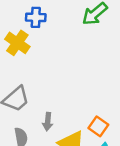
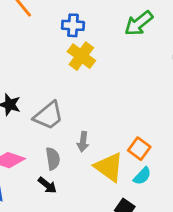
yellow cross: (17, 43) -> (81, 56), moved

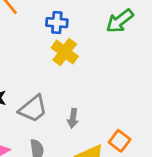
gray arrow: (83, 142) -> (73, 118), moved

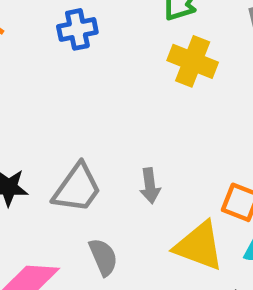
yellow cross: (65, 52) -> (193, 61), moved

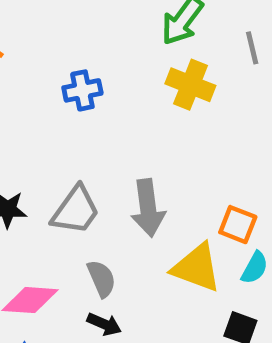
blue cross: (77, 29) -> (82, 90), moved
gray arrow: (150, 186) -> (148, 208), size x1.6

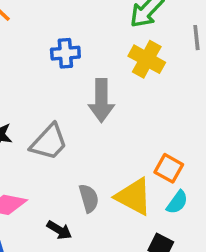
gray arrow: (148, 208) -> (101, 101), moved
gray semicircle: (102, 279) -> (89, 198), moved

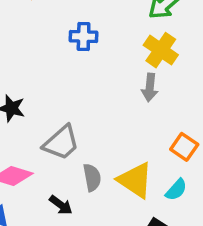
gray arrow: (101, 101) -> (150, 87), moved, size x0.7
gray trapezoid: (49, 142) -> (61, 143), moved
orange square: (169, 168) -> (184, 147), moved

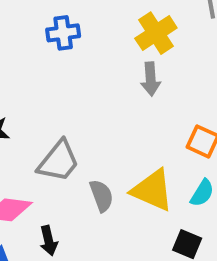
yellow cross: (161, 50) -> (156, 33), turned 32
black arrow: (61, 205) -> (49, 241), moved, turned 50

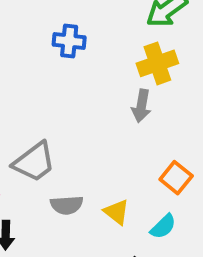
yellow triangle: (152, 190) -> (116, 212), size x0.6
gray semicircle: (101, 196) -> (67, 205), turned 92

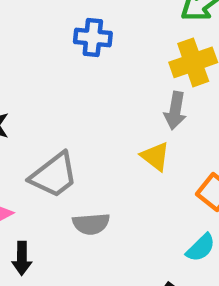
yellow triangle: (116, 212) -> (155, 156), moved

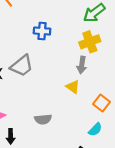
gray trapezoid: (54, 175) -> (22, 66), moved

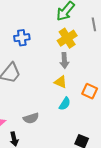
gray semicircle: (43, 119) -> (31, 118), moved
cyan semicircle: (95, 130) -> (65, 104), moved

